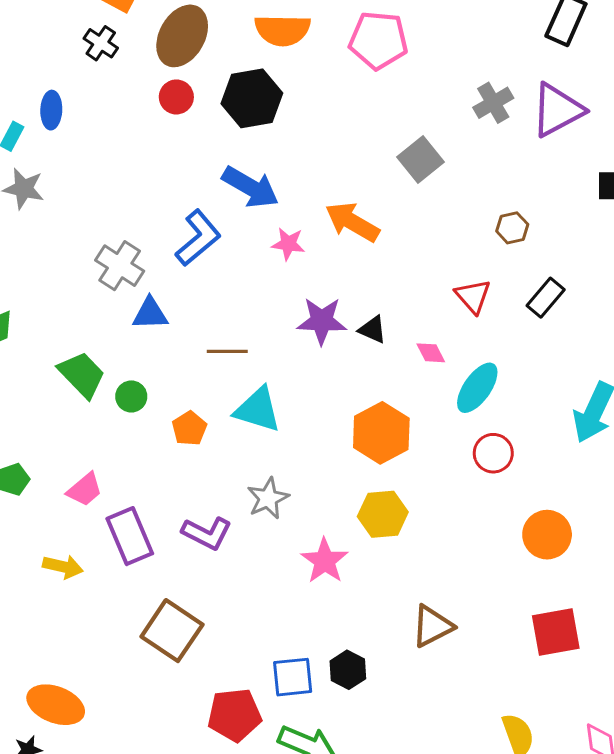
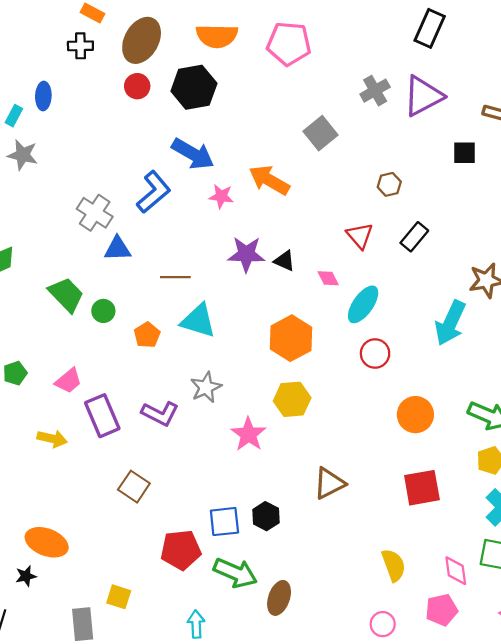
black cross: (101, 43) -> (80, 46), turned -35
brown square: (172, 631) -> (134, 487), size x0.7

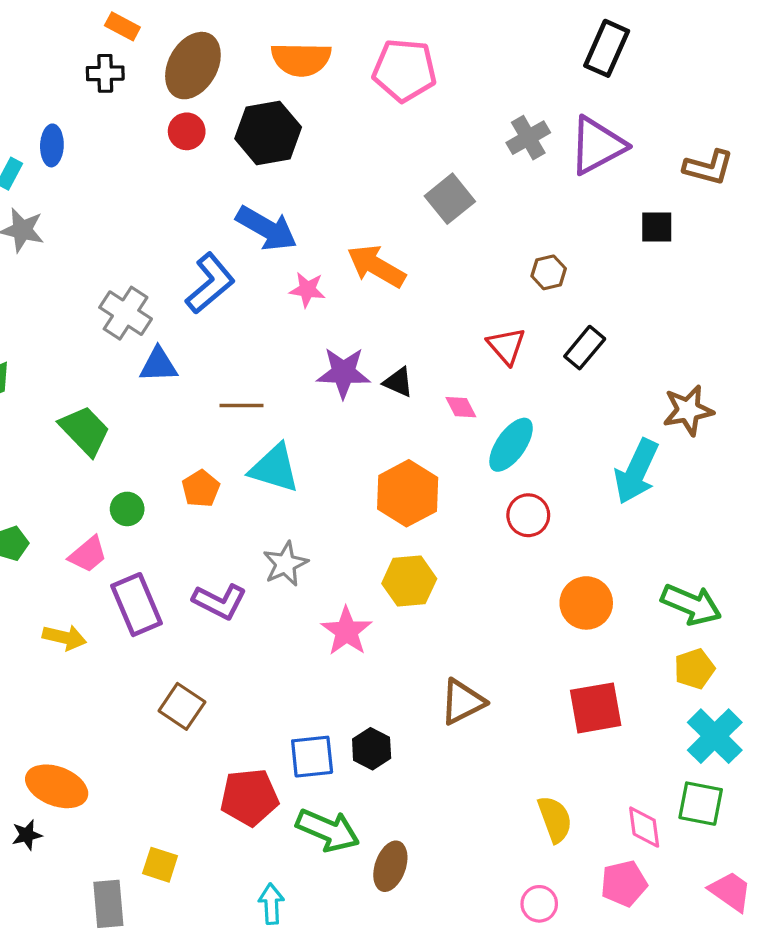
green circle: (103, 311) -> (127, 509), moved

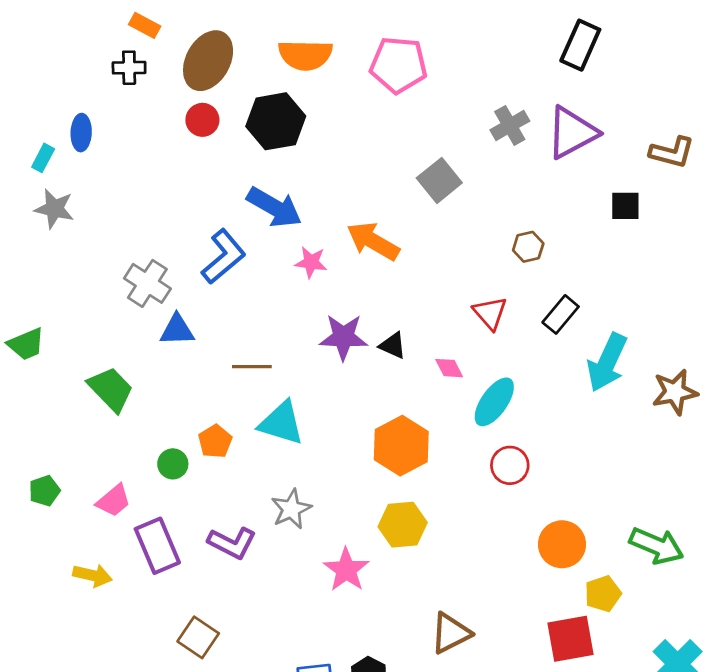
brown star: (688, 410) -> (675, 392), moved
cyan arrow: (636, 471) -> (607, 362), moved
green circle: (127, 509) -> (173, 464), moved
yellow pentagon: (694, 669) -> (603, 594), moved

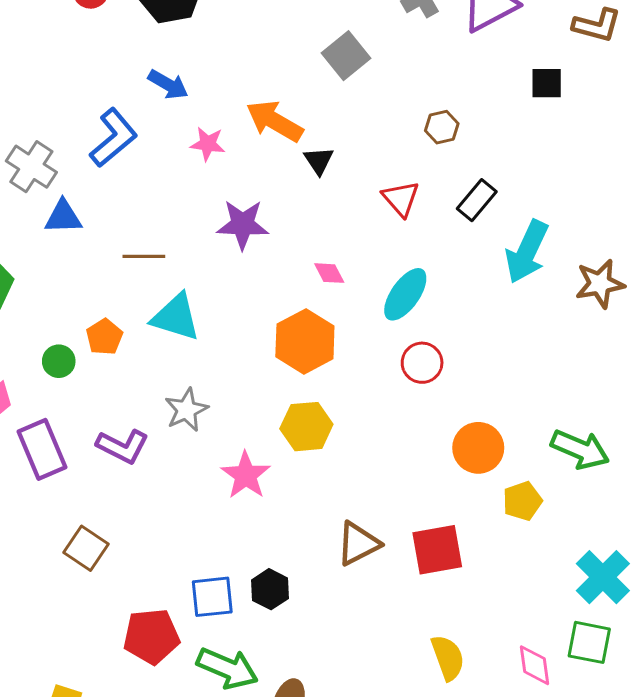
blue arrow: (274, 207) -> (168, 85), size x0.7
black triangle: (393, 345) -> (319, 161), moved, turned 32
pink diamond: (449, 368) -> (329, 273), moved
red square: (570, 639) -> (437, 550), moved

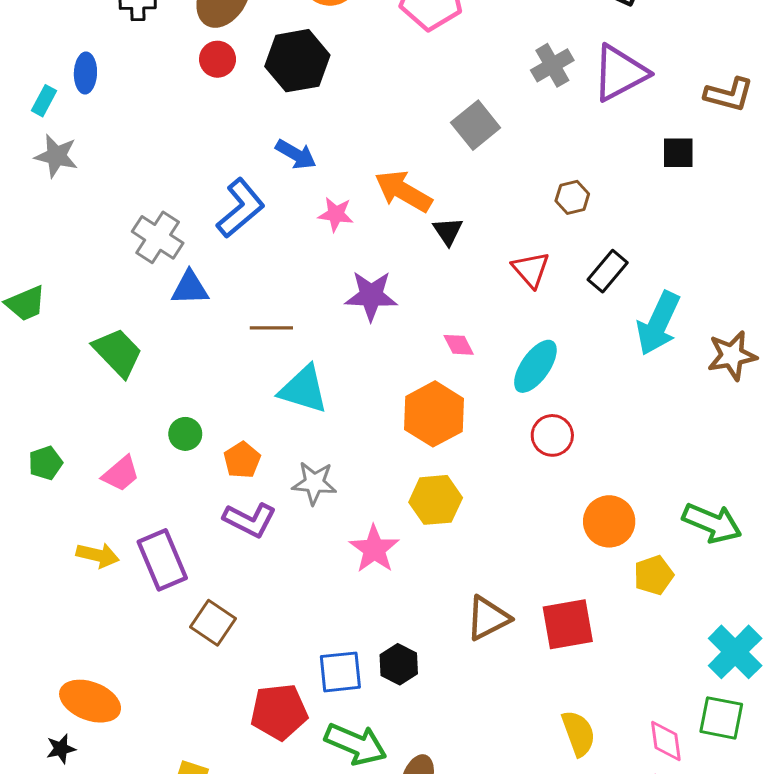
orange pentagon: (104, 337) -> (242, 460), moved
gray star: (186, 410) -> (314, 483), turned 30
purple rectangle: (42, 449) -> (162, 560), moved

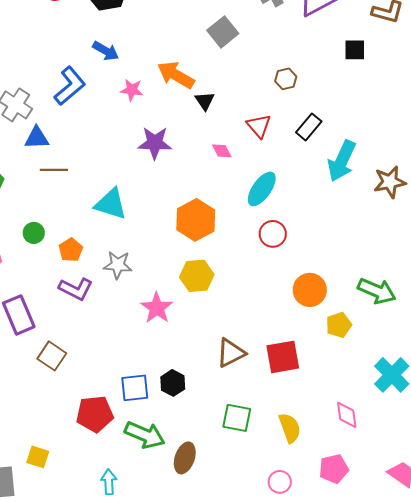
brown line: (271, 328) -> (54, 170), moved
pink diamond: (459, 345) -> (222, 151), moved
green square: (721, 718) -> (237, 418), moved
pink diamond: (666, 741) -> (347, 415), moved

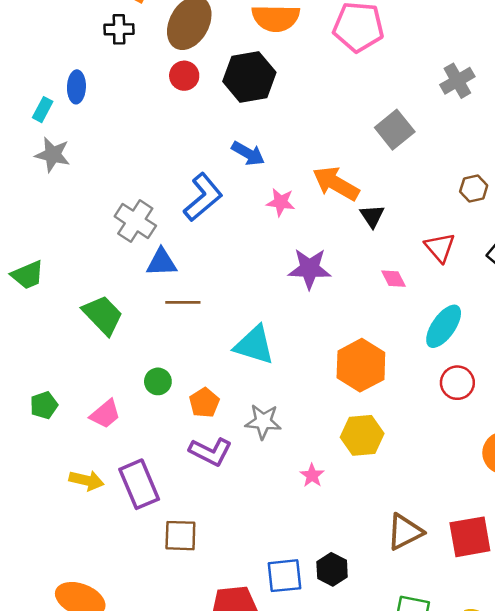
pink star: (157, 308) -> (312, 475), size x0.6
brown square: (52, 356) -> (180, 536), turned -32

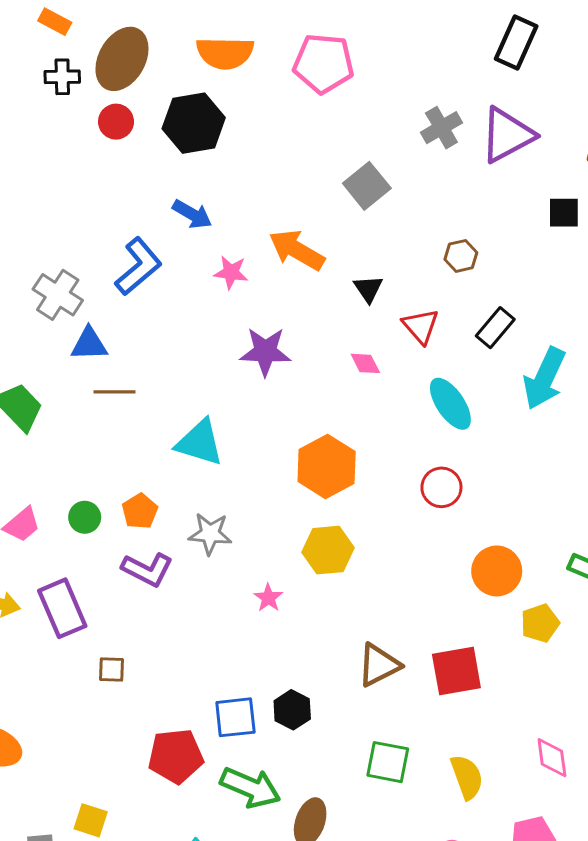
black cross: (119, 29) -> (62, 77), moved
black triangle: (372, 216) -> (368, 289), moved
cyan ellipse: (444, 326) -> (450, 404), moved, turned -69
green circle: (158, 381) -> (85, 517), moved
brown square: (180, 536) -> (112, 670), size x0.7

